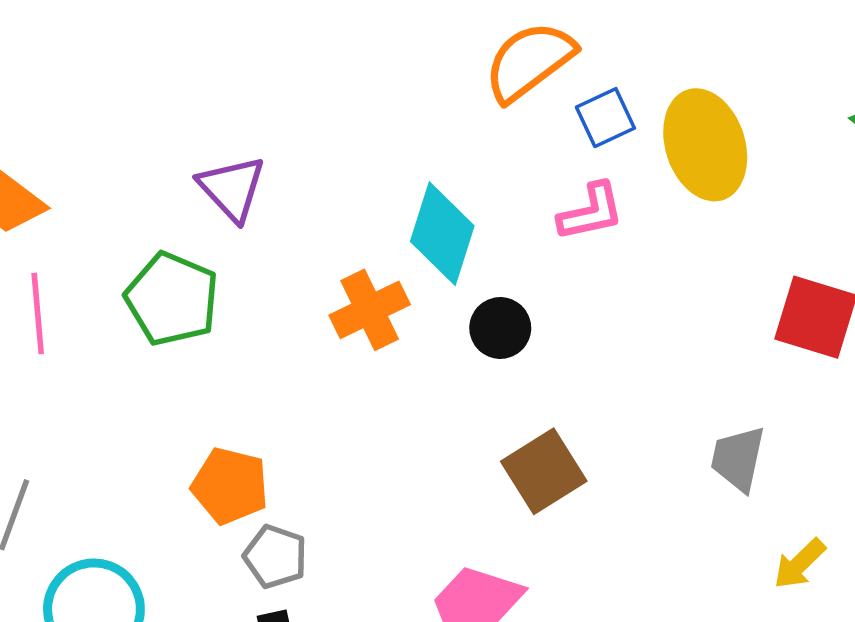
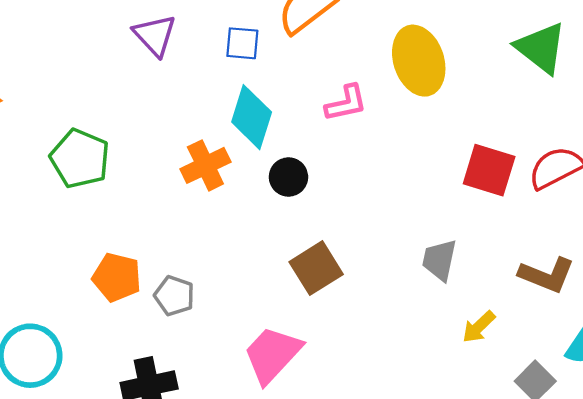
blue square: (605, 118) -> (242, 43), moved, turned 30
purple triangle: (232, 188) -> (155, 35), moved
gray pentagon: (275, 557) -> (174, 296), moved

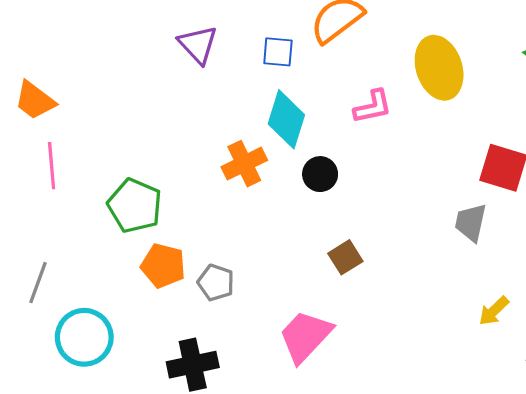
green pentagon: (80, 159) -> (135, 206), moved
gray trapezoid: (439, 260) -> (471, 223), moved
brown square: (316, 268) -> (345, 257), size x0.7

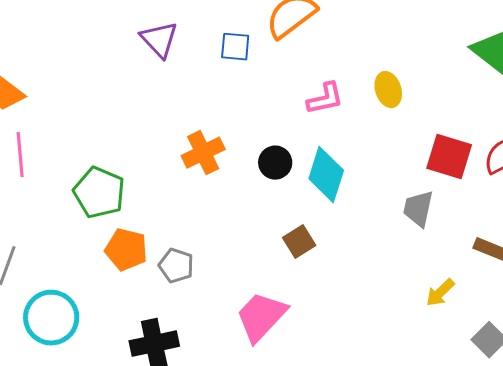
yellow ellipse: (439, 68) -> (388, 90), moved, size x0.6
cyan diamond: (286, 119) -> (326, 175), moved

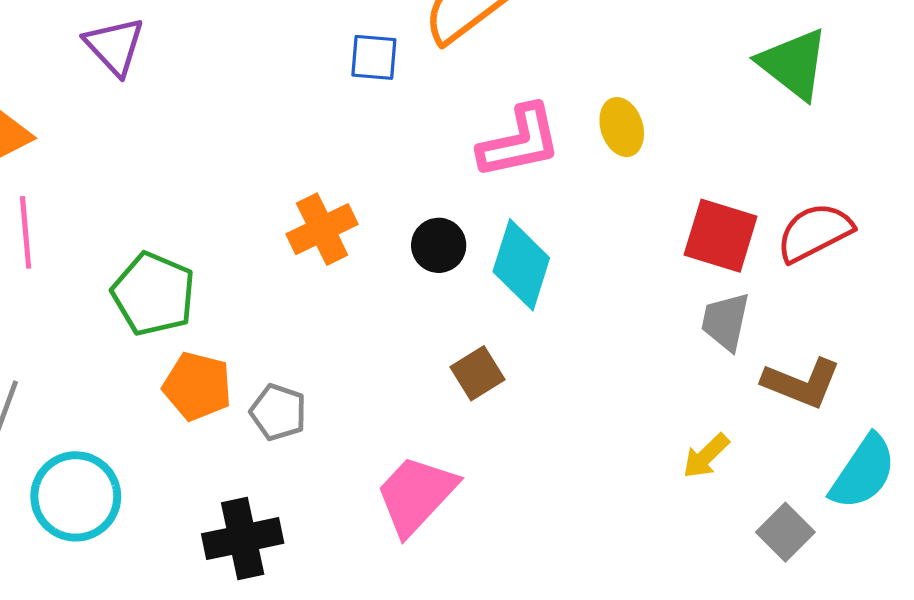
purple triangle: (159, 40) -> (115, 46), moved
pink L-shape: (325, 99) -> (520, 142), size x1.4
gray trapezoid: (418, 209) -> (725, 321), moved

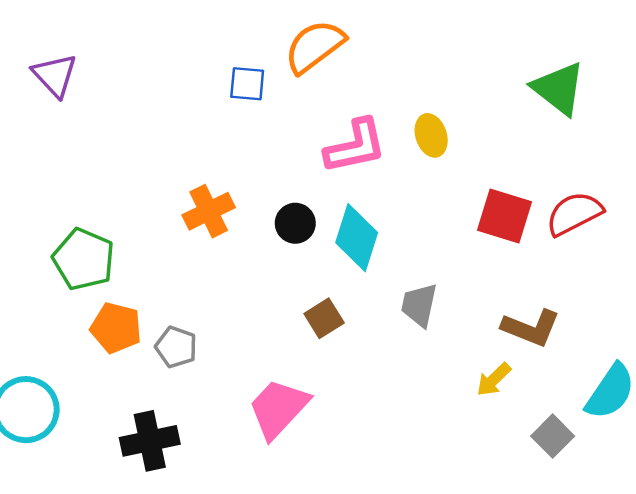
gray trapezoid: (725, 321) -> (419, 305), moved
brown L-shape: (802, 383) -> (531, 328), moved

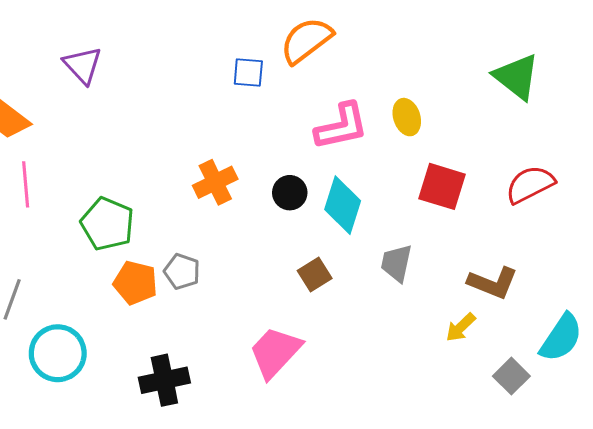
red square: (504, 216) -> (442, 186), moved
gray pentagon: (176, 347) -> (182, 271), moved

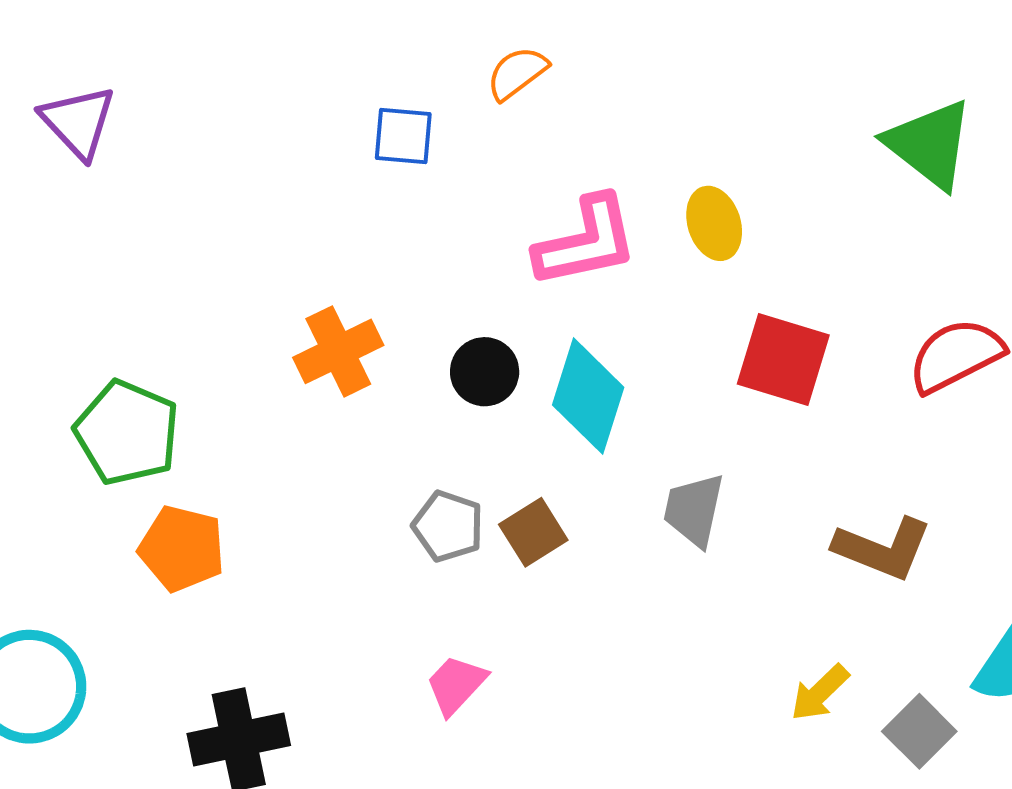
orange semicircle: (306, 40) -> (517, 73), size x0.6
gray pentagon: (182, 271) -> (448, 526), moved
yellow arrow: (461, 327) -> (820, 693), moved
pink trapezoid: (275, 352) -> (456, 685), size x0.6

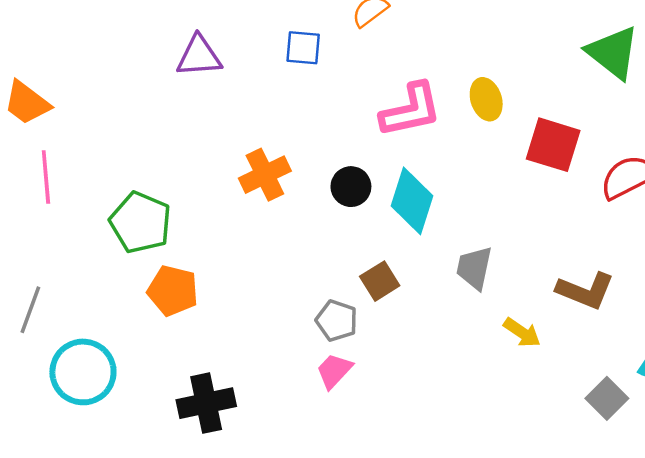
purple triangle: (78, 122) -> (199, 56), moved, turned -51
red square: (783, 360) -> (553, 145), moved
gray pentagon: (448, 526) -> (337, 321), moved
yellow arrow: (820, 693) -> (522, 333), moved, turned -102

